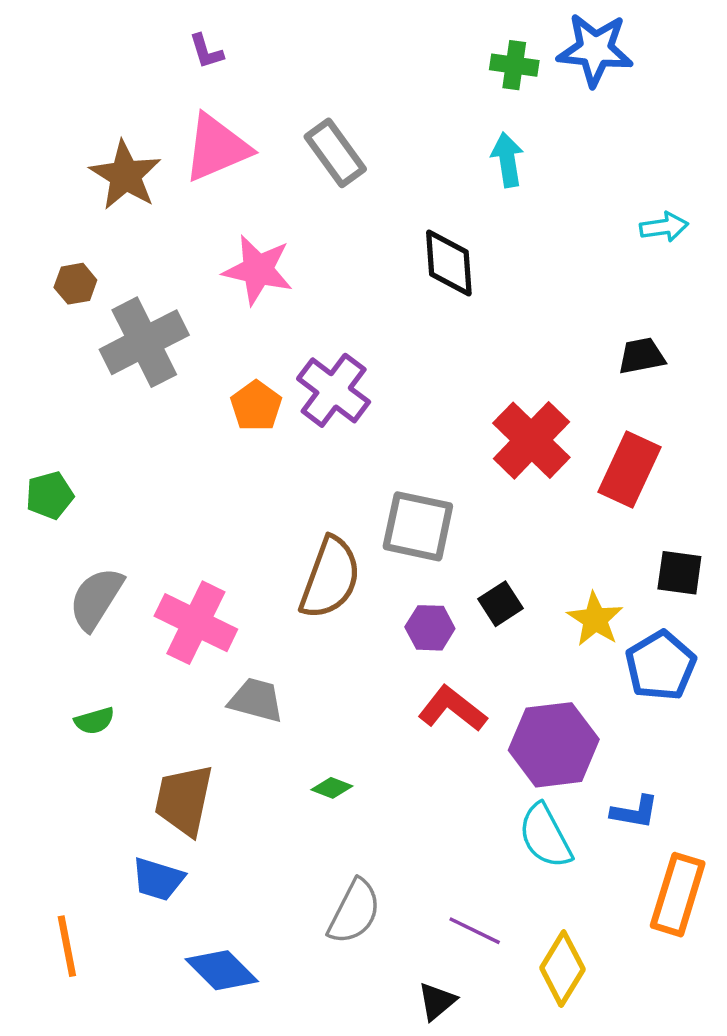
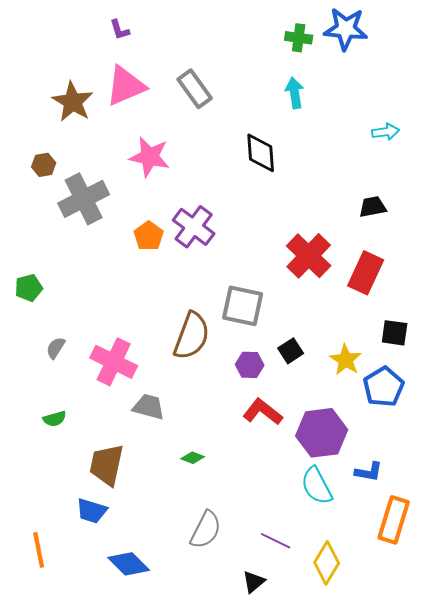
gray semicircle: (96, 599) -> (56, 348), size x0.6

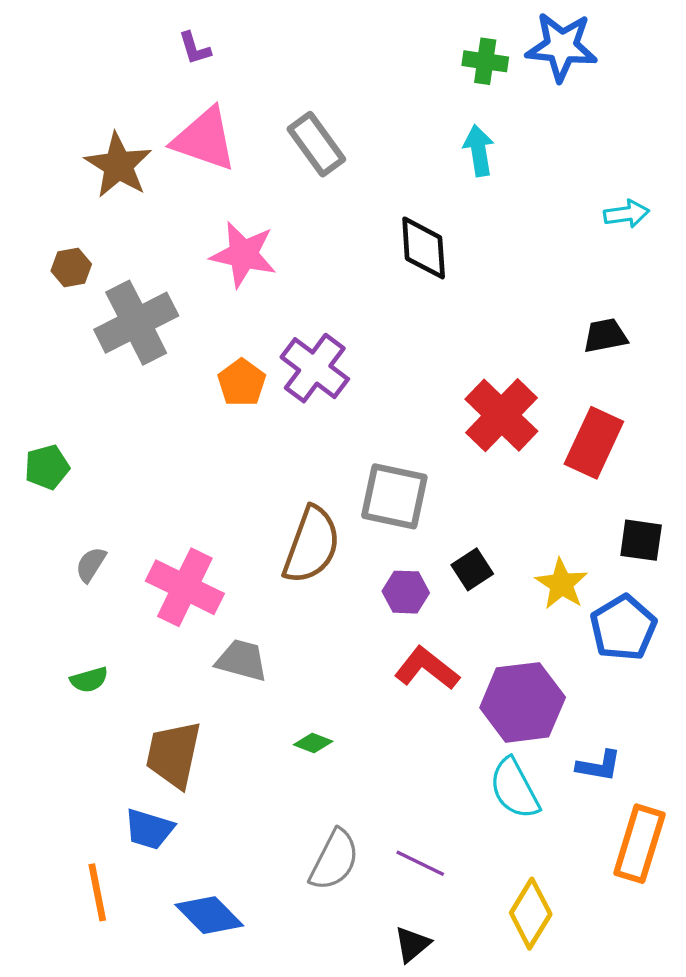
pink triangle: (126, 86) -> (204, 139), turned 42
purple line: (276, 541) -> (420, 863), moved
orange line: (39, 550) -> (97, 892), moved

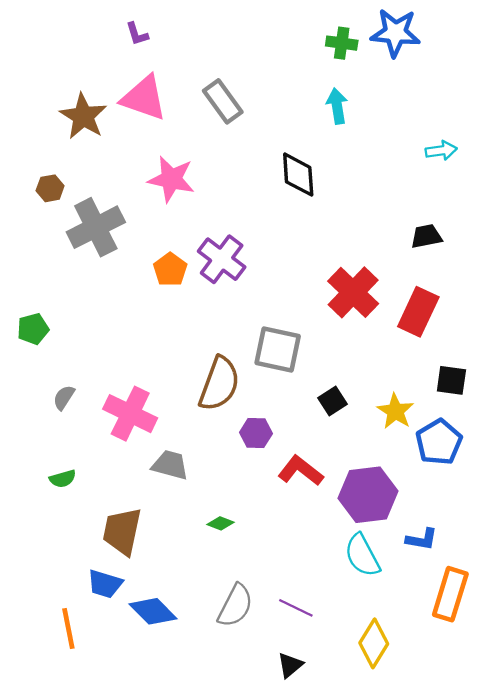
purple hexagon: (406, 592) -> (256, 433), moved
blue diamond: (209, 915) -> (153, 611), moved

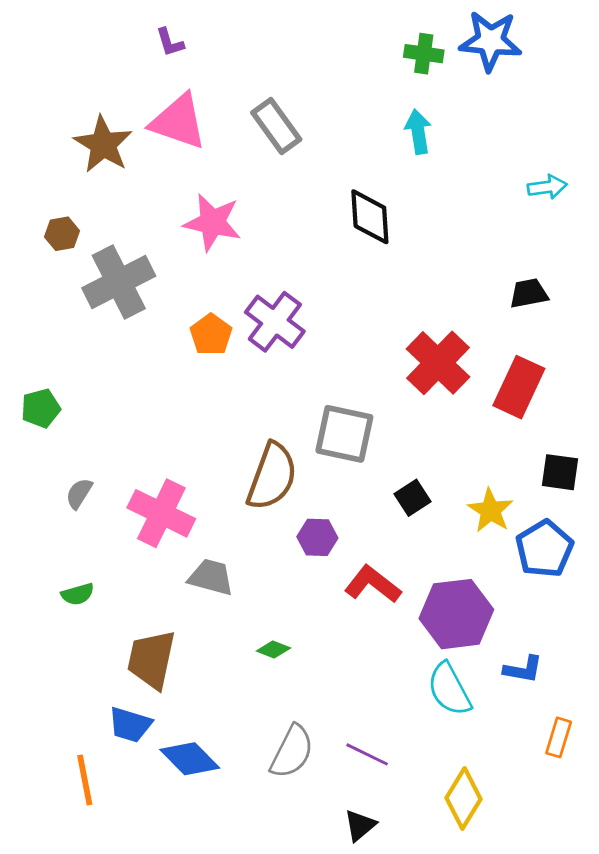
orange rectangle: (450, 594) -> (559, 737), size x0.6

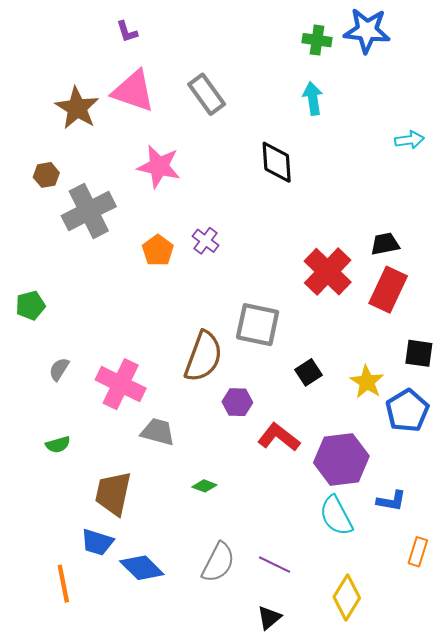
black trapezoid: (529, 293) -> (385, 244), moved
purple cross: (275, 322) -> (206, 241), size x0.6

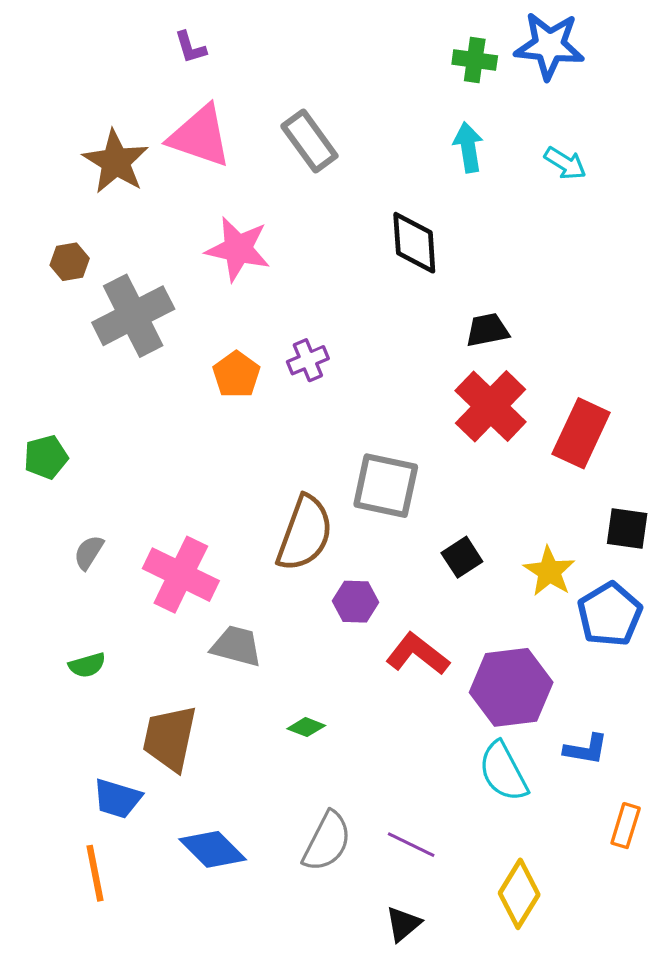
cyan arrow: (409, 140) -> (565, 163), moved, turned 40
purple cross: (206, 241) -> (308, 360), turned 30
black trapezoid: (385, 244) -> (487, 330), moved
blue trapezoid: (97, 542) -> (117, 799), moved

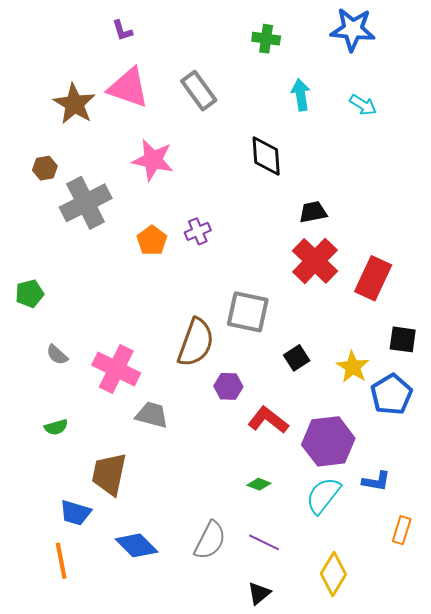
green cross: (475, 60) -> (266, 39), moved
gray semicircle: (89, 552) -> (57, 355), turned -80
green diamond: (306, 727) -> (259, 484), moved
cyan semicircle: (503, 772) -> (323, 495), turned 66

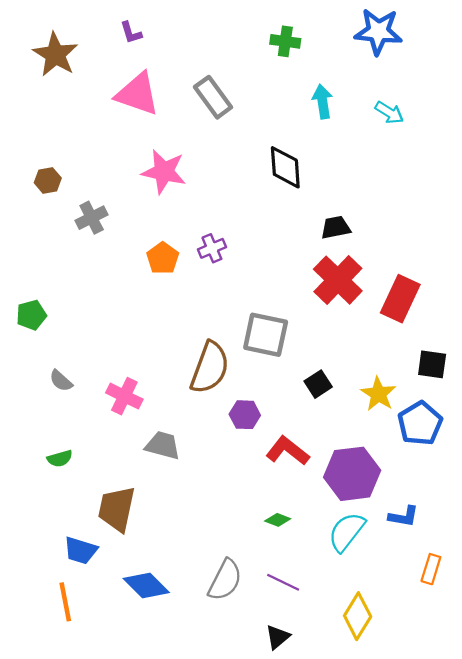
brown star: (74, 104) -> (55, 55), moved
gray cross: (86, 203) -> (92, 218), size x0.6
pink cross: (116, 369) -> (124, 396), size x0.7

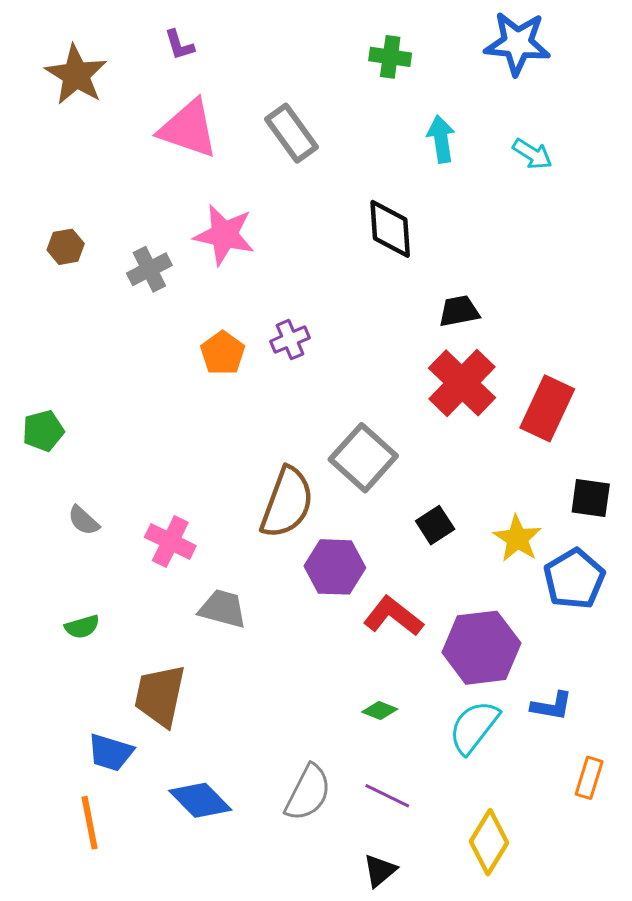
gray cross: (92, 218) -> (149, 269), moved
gray square: (266, 335) -> (363, 458), turned 30
purple hexagon: (245, 415) -> (335, 567), size x1.4

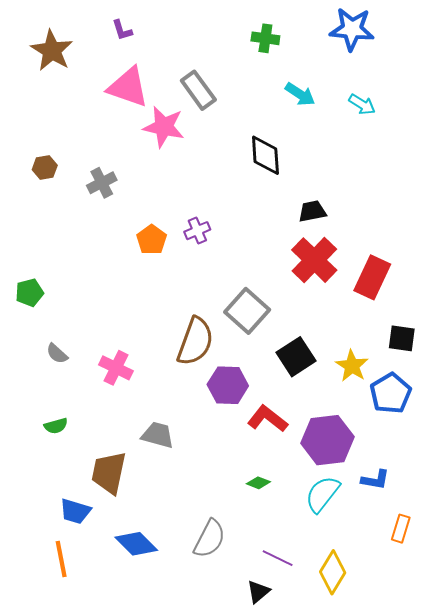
cyan arrow: (441, 139) -> (300, 94), turned 132
pink star: (224, 235) -> (164, 127), moved
black square: (435, 525) -> (296, 357), size x1.5
gray trapezoid: (223, 609) -> (158, 435), moved
purple line: (387, 796) -> (278, 558), moved

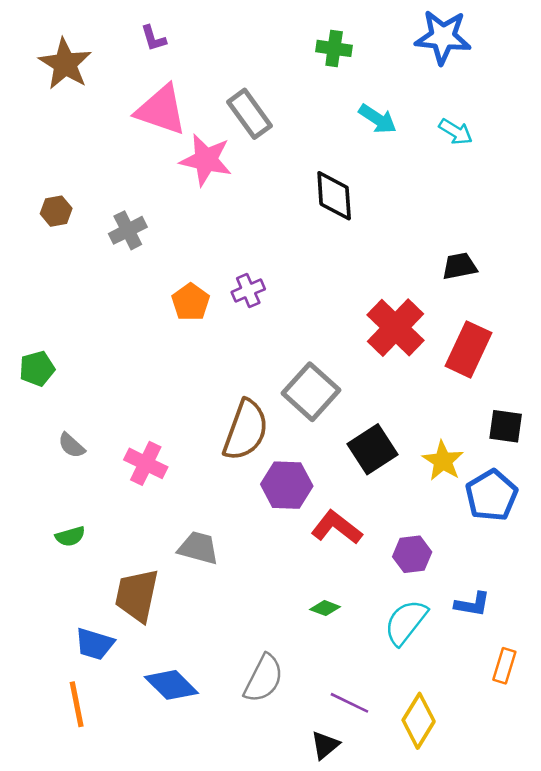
black trapezoid: (312, 211) -> (460, 266), moved
purple hexagon: (328, 440) -> (412, 554), size x0.6

